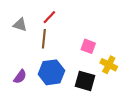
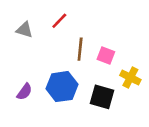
brown line: (44, 39) -> (80, 49), moved

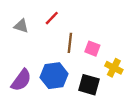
purple semicircle: (24, 92) -> (21, 80), size x1.5

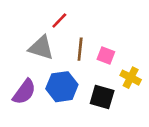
gray triangle: (21, 26) -> (41, 48), moved, size x1.5

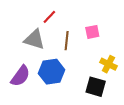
pink square: (106, 56) -> (92, 32), moved, turned -32
black square: (102, 97) -> (96, 87), moved

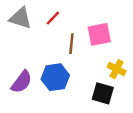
pink square: (92, 32) -> (99, 34), size x1.5
gray triangle: (34, 39) -> (20, 18), moved

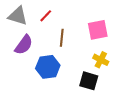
pink square: (99, 34) -> (98, 30), moved
purple semicircle: (22, 82) -> (24, 45), moved

